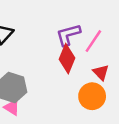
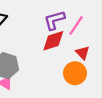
red diamond: (67, 59) -> (53, 41), turned 50

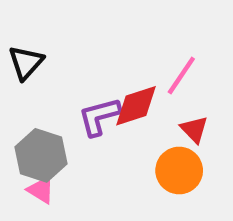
purple L-shape: (54, 20) -> (99, 117), moved

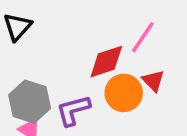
purple L-shape: (99, 117) -> (73, 110), moved
orange circle: (179, 171) -> (124, 93), moved

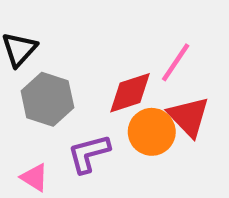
red triangle: (153, 81) -> (189, 117), size x1.5
gray hexagon: (30, 102) -> (47, 99), moved

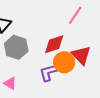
pink line: (176, 62) -> (75, 15), moved
purple L-shape: (89, 154) -> (49, 72), moved

